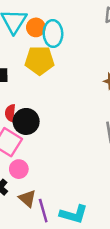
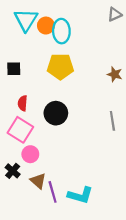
yellow pentagon: (40, 60) -> (60, 67), moved
black circle: (26, 121) -> (56, 113), moved

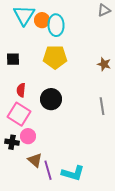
black cross: (13, 171) -> (12, 142), moved, turned -32

